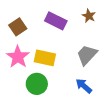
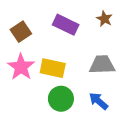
gray trapezoid: (87, 55) -> (102, 65), turned 45
green circle: (37, 84) -> (61, 99), moved

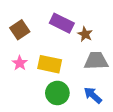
brown star: (104, 19) -> (85, 34), moved
pink star: (21, 67) -> (20, 63), size x0.6

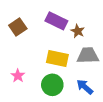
pink star: (20, 63) -> (18, 76), moved
yellow rectangle: (50, 64) -> (57, 58), moved

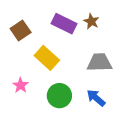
brown star: (78, 31) -> (91, 21), moved
yellow rectangle: (57, 58) -> (47, 58), moved, turned 30

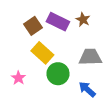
brown square: (21, 30) -> (33, 26), moved
green circle: (59, 96) -> (58, 74), moved

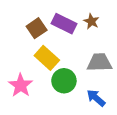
pink star: (18, 78) -> (21, 85), size x1.5

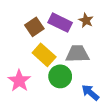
gray trapezoid: (99, 62) -> (77, 54), moved

